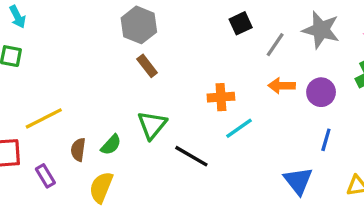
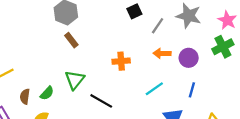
cyan line: (239, 128) -> (154, 89), moved

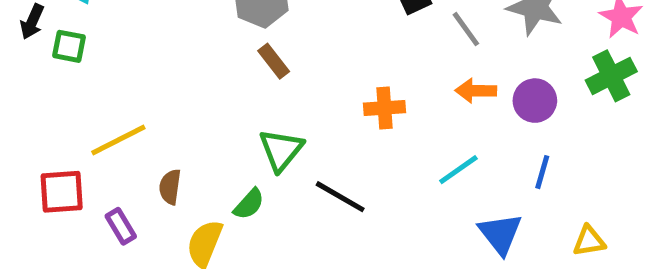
gray line: (158, 26) -> (466, 29), turned -70
green semicircle: (47, 93) -> (249, 204), moved

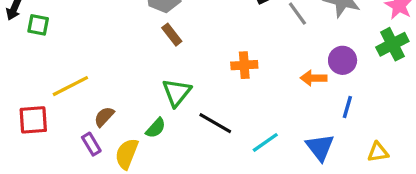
orange arrow: (476, 91) -> (314, 78), moved
cyan line: (458, 170) -> (265, 142), moved
brown semicircle: (170, 187) -> (104, 117), turned 35
purple rectangle: (121, 226) -> (91, 144), moved

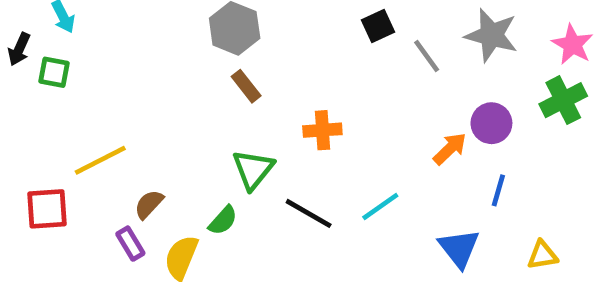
orange cross: (244, 65) -> (322, 130), moved
orange arrow: (314, 78) -> (450, 149), turned 135
cyan line: (265, 142) -> (380, 207), moved

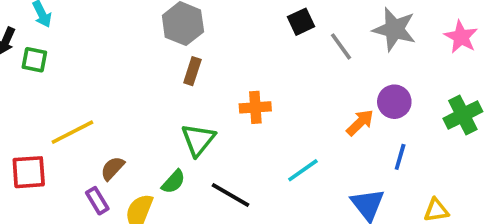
brown rectangle: (246, 86) -> (192, 71), turned 56
green cross: (563, 100) -> (463, 115), moved
black line: (309, 213) -> (231, 195), moved

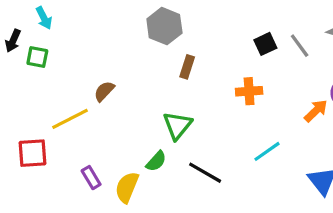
black square: (301, 22) -> (265, 44), moved
brown rectangle: (192, 71) -> (187, 67), moved
orange cross: (255, 107) -> (249, 91), moved
brown semicircle: (112, 168) -> (104, 91), moved

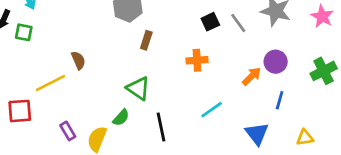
brown semicircle: (104, 91) -> (78, 60), turned 114
green triangle: (177, 125) -> (138, 88), turned -35
black line: (205, 173) -> (161, 127), turned 48

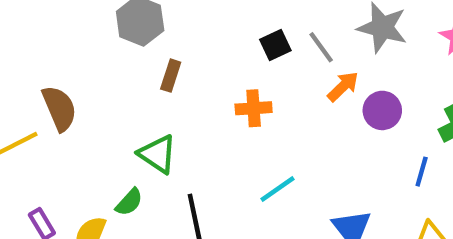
brown semicircle: (78, 60) -> (59, 108), size x1.5
orange arrow: (252, 76) -> (343, 86), moved
blue line: (280, 100) -> (422, 172), moved

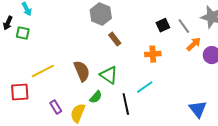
brown rectangle: (171, 76) -> (115, 39), turned -56
brown semicircle: (59, 108) -> (82, 71), moved
cyan line: (278, 189) -> (145, 87), moved

